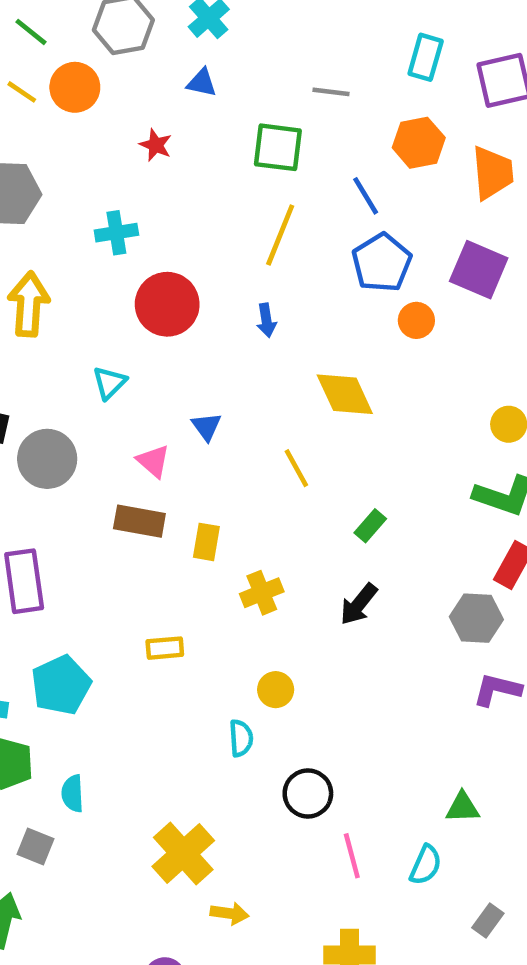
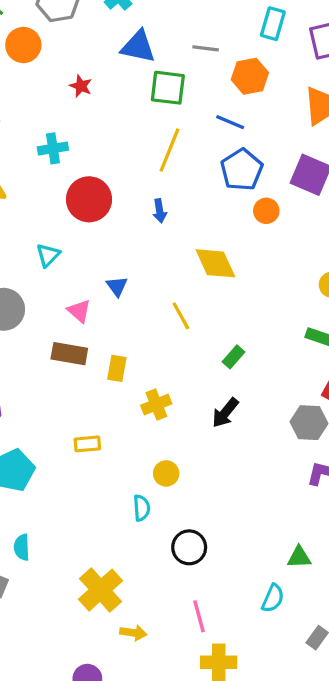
blue triangle: (202, 83) -> (138, 47), moved, size x1.6
orange hexagon: (419, 143) -> (250, 76), moved
blue line: (366, 196) -> (230, 122), turned -36
pink line: (352, 856) -> (199, 616), moved

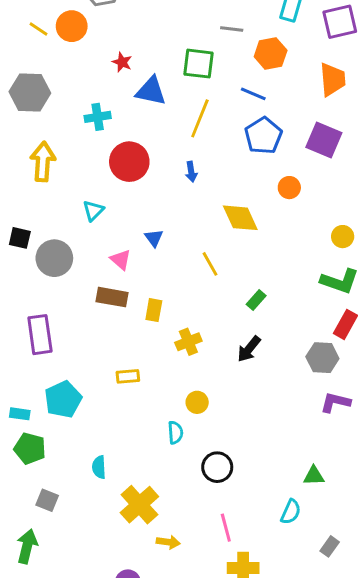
blue triangle: (138, 47) -> (151, 91), moved
orange circle: (266, 211) -> (289, 188), moved
cyan semicircle: (22, 547) -> (99, 467), moved

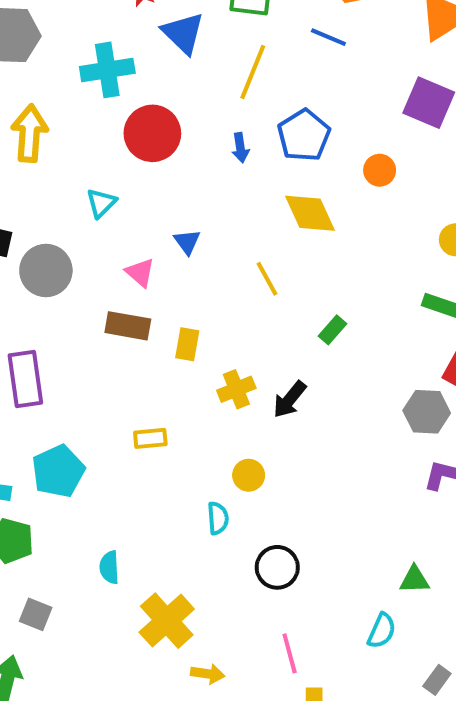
blue triangle: (151, 91) -> (183, 33), turned 32
cyan cross: (98, 117) -> (107, 70), size x1.4
blue pentagon: (263, 136) -> (304, 135), moved
black arrow: (249, 349) -> (290, 399), moved

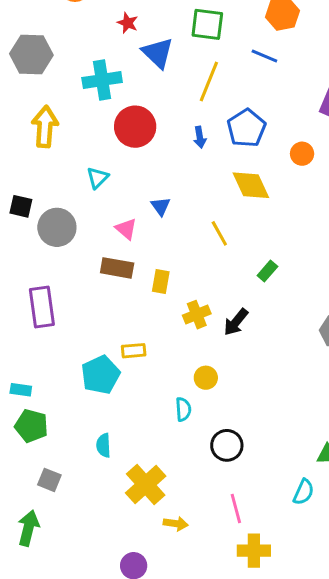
cyan pentagon: (58, 471) -> (101, 375), moved

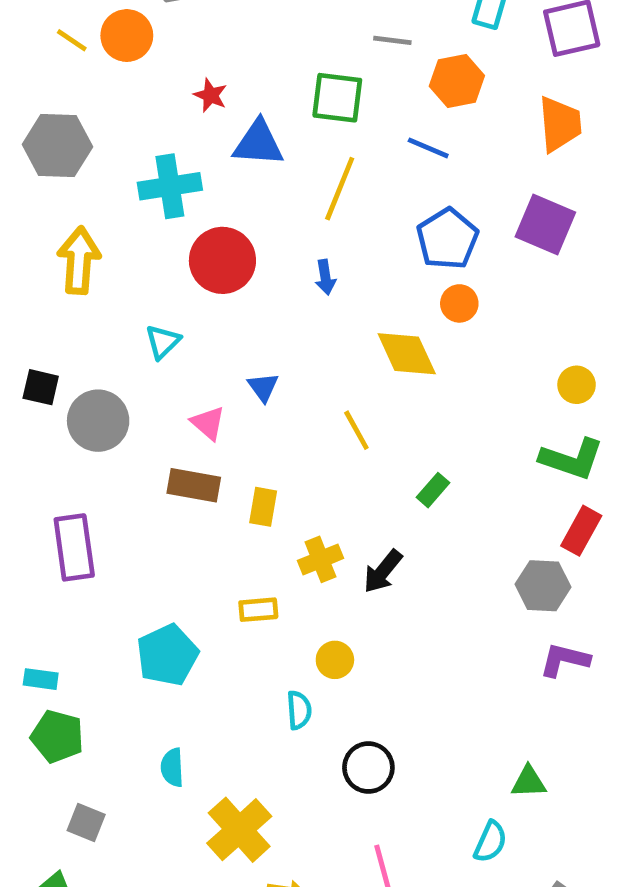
blue triangle: (158, 53) -> (258, 143), turned -40
blue pentagon: (246, 128) -> (447, 239), moved
orange circle: (302, 154) -> (459, 303), moved
yellow rectangle: (134, 351) -> (258, 610), moved

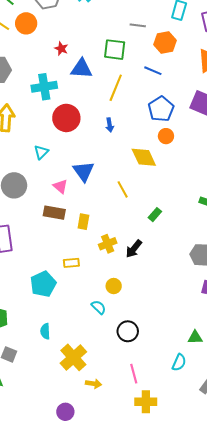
blue triangle: (263, 387) -> (83, 171), size x1.6
yellow rectangle: (258, 610) -> (71, 263), moved
cyan semicircle: (299, 710) -> (99, 307), turned -42

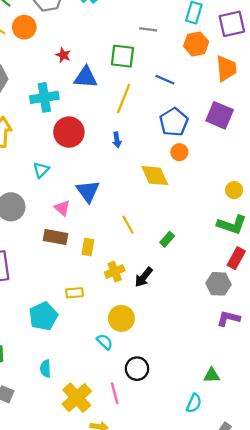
orange hexagon: (165, 43) -> (196, 44), moved
yellow line: (123, 189) -> (128, 225), moved
yellow circle: (114, 286) -> (121, 318), size x1.5
pink line: (134, 374) -> (115, 393), moved

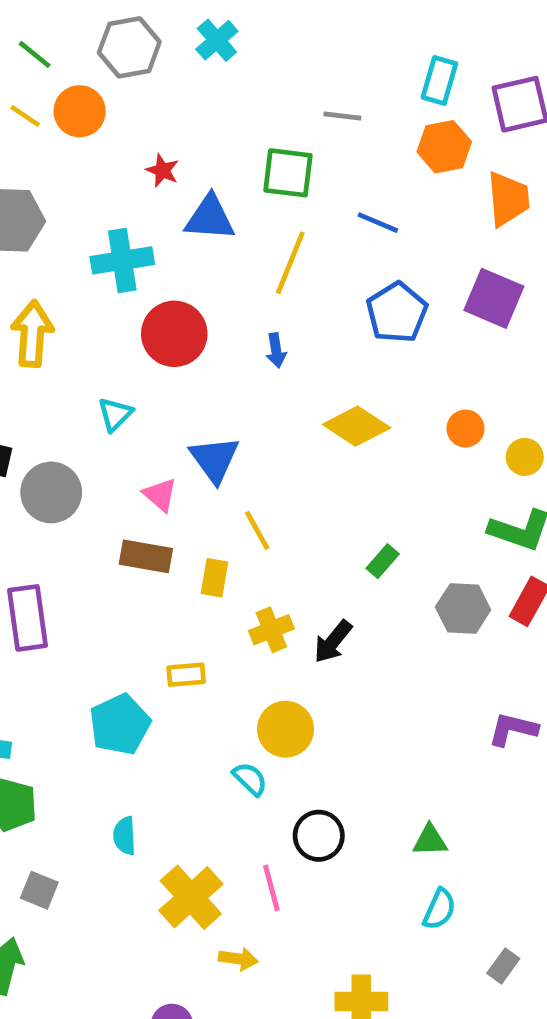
orange circle: (179, 152) -> (465, 429), moved
yellow diamond: (155, 176) -> (357, 426), turned -32
yellow line: (128, 225) -> (257, 530), moved
gray hexagon: (218, 284) -> (463, 608), moved
green triangle: (212, 375) -> (430, 840), moved

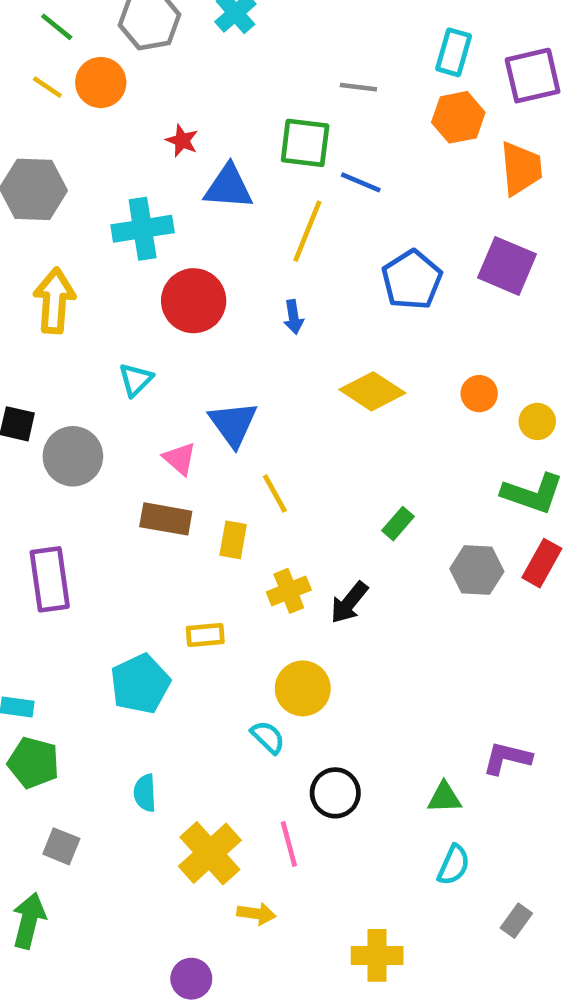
blue line: (378, 223) -> (361, 182), moved
purple L-shape: (513, 729) -> (507, 758), moved

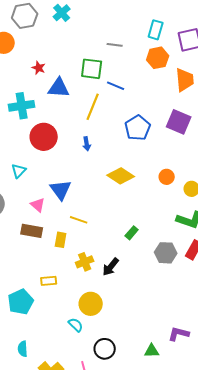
yellow line: (275, 493) -> (79, 220), turned -42

